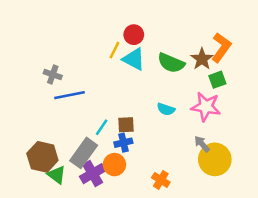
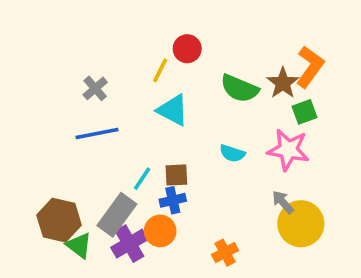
cyan triangle: (134, 59) -> (173, 110), moved
gray cross: (53, 75) -> (95, 88), moved, turned 30
orange cross: (161, 180) -> (225, 253), turned 30

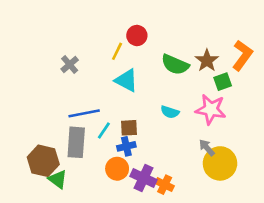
orange L-shape: (310, 67) -> (242, 55), moved
blue line: (97, 134) -> (84, 113), moved
gray rectangle: (117, 215) -> (76, 142), moved, turned -32
purple cross: (129, 244) -> (143, 178), moved, turned -35
orange cross: (225, 253) -> (165, 185), turned -36

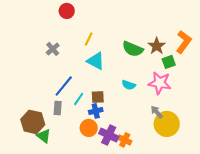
red circle: (137, 35) -> (67, 11), moved
blue line: (84, 113) -> (64, 86), turned -40
gray rectangle: (76, 142) -> (58, 108), size x0.6

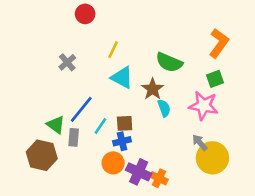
orange L-shape: (184, 42) -> (219, 43), moved
brown star: (157, 46) -> (153, 89), moved
cyan semicircle: (129, 85) -> (164, 108), turned -128
green triangle: (44, 136) -> (56, 125), moved

